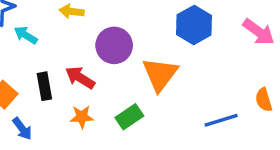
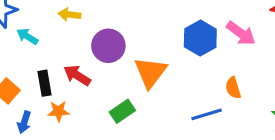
blue hexagon: (194, 25) -> (200, 38), moved
orange semicircle: (264, 100) -> (233, 88), moved
orange star: (82, 117) -> (59, 111), moved
blue arrow: (22, 129) -> (24, 122), turned 55

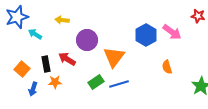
blue line: (207, 114) -> (119, 84), moved

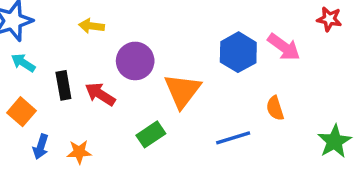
cyan arrow: (35, 34) -> (23, 63), moved
black rectangle: (46, 64) -> (63, 85), moved
orange star: (55, 82) -> (79, 152), moved
blue line: (119, 84) -> (233, 138), moved

